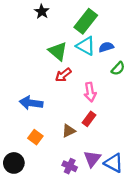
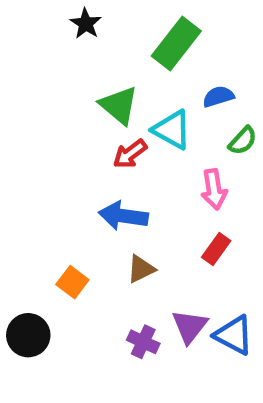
cyan triangle: (86, 46) -> (172, 130), moved
pink arrow: (90, 92) -> (214, 189), moved
blue arrow: (31, 103) -> (123, 216), moved
red rectangle: (89, 119) -> (216, 249), moved

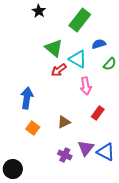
pink arrow: (214, 189) -> (86, 86), moved
blue arrow: (123, 216) -> (27, 98), moved, turned 90
black circle: (28, 335) -> (13, 169), moved

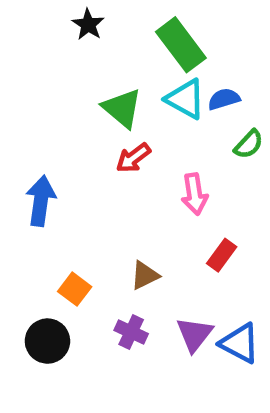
green rectangle: (80, 20) -> (181, 45), turned -75
cyan triangle: (78, 59) -> (185, 99), moved
blue arrow: (27, 98) -> (41, 201), moved
purple cross: (65, 155) -> (131, 332), moved
black circle: (13, 169) -> (47, 341), moved

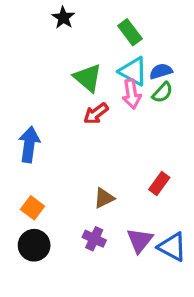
green rectangle: (181, 45) -> (130, 32), size x0.7
green semicircle: (249, 144) -> (162, 92), moved
pink arrow: (194, 194) -> (132, 94), moved
orange square: (75, 289) -> (32, 208), moved

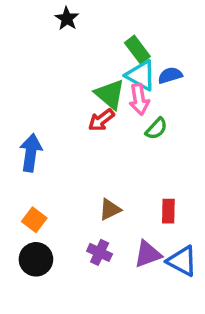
green rectangle: (130, 32) -> (137, 50), moved
green triangle: (88, 78) -> (110, 94), moved
green semicircle: (162, 92) -> (156, 129), moved
red rectangle: (159, 183) -> (168, 211), moved, turned -35
purple triangle: (140, 240) -> (148, 254), turned 32

